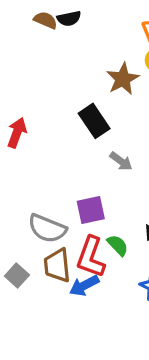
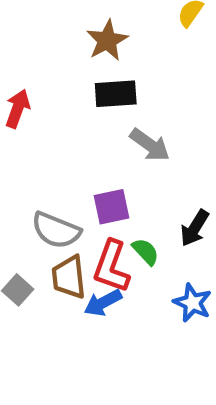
brown star: (123, 79) -> (107, 40), moved
black rectangle: (94, 121) -> (116, 94), turned -60
gray arrow: (121, 161) -> (150, 145), size x1.4

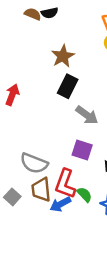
black rectangle: (116, 94) -> (68, 86), turned -60
purple square: (111, 207) -> (82, 150), moved, turned 30
green semicircle: (146, 252) -> (84, 195), moved

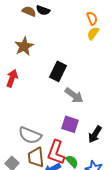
black semicircle: (50, 13) -> (43, 10), turned 32
brown star: (63, 56) -> (24, 46), moved

